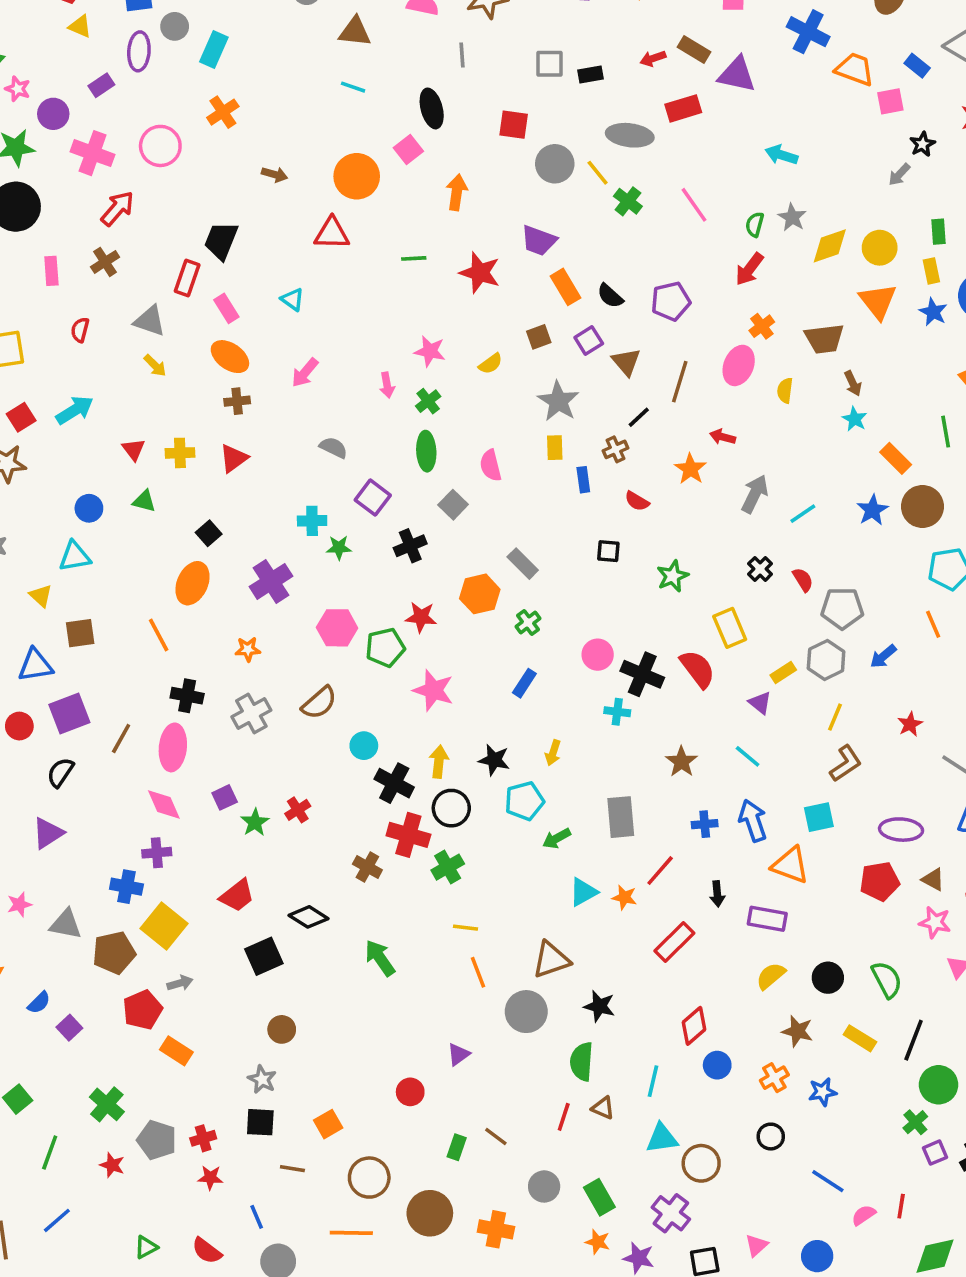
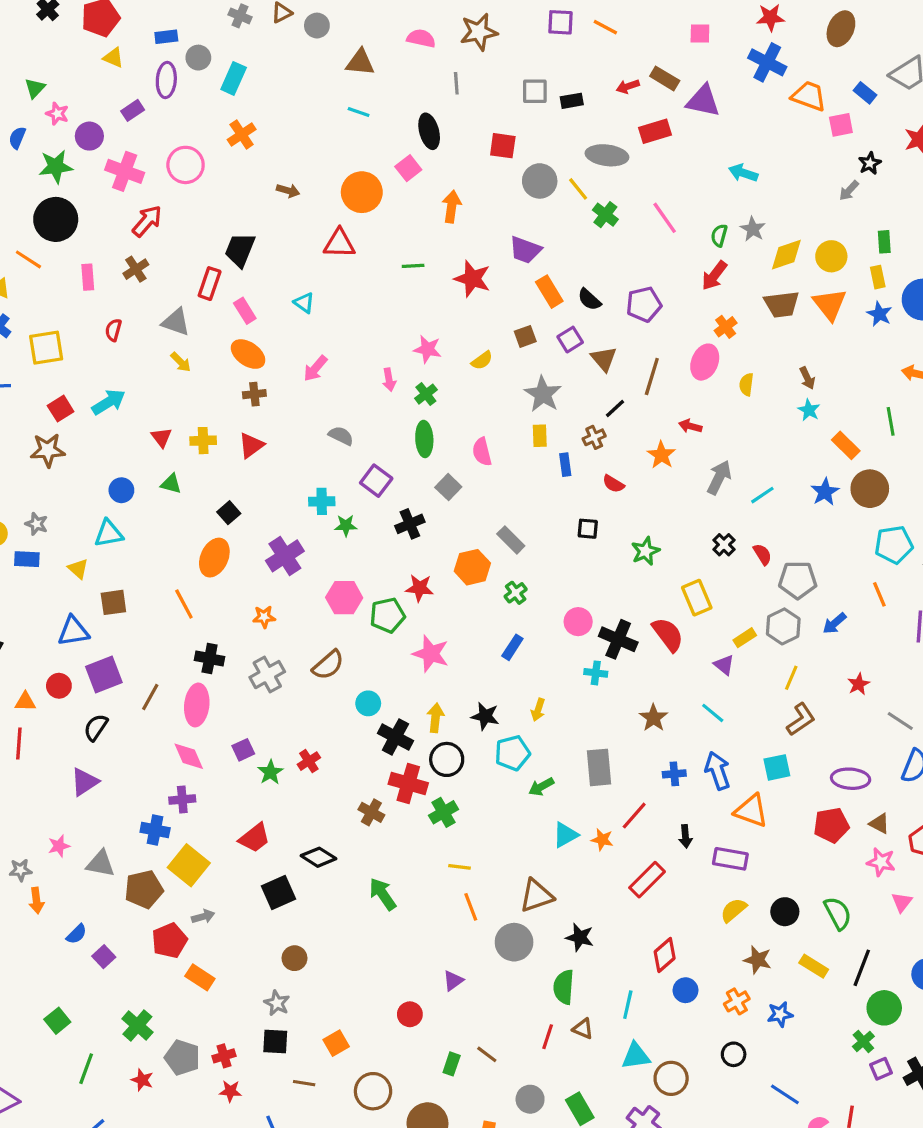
brown trapezoid: (824, 339) -> (782, 304), moved

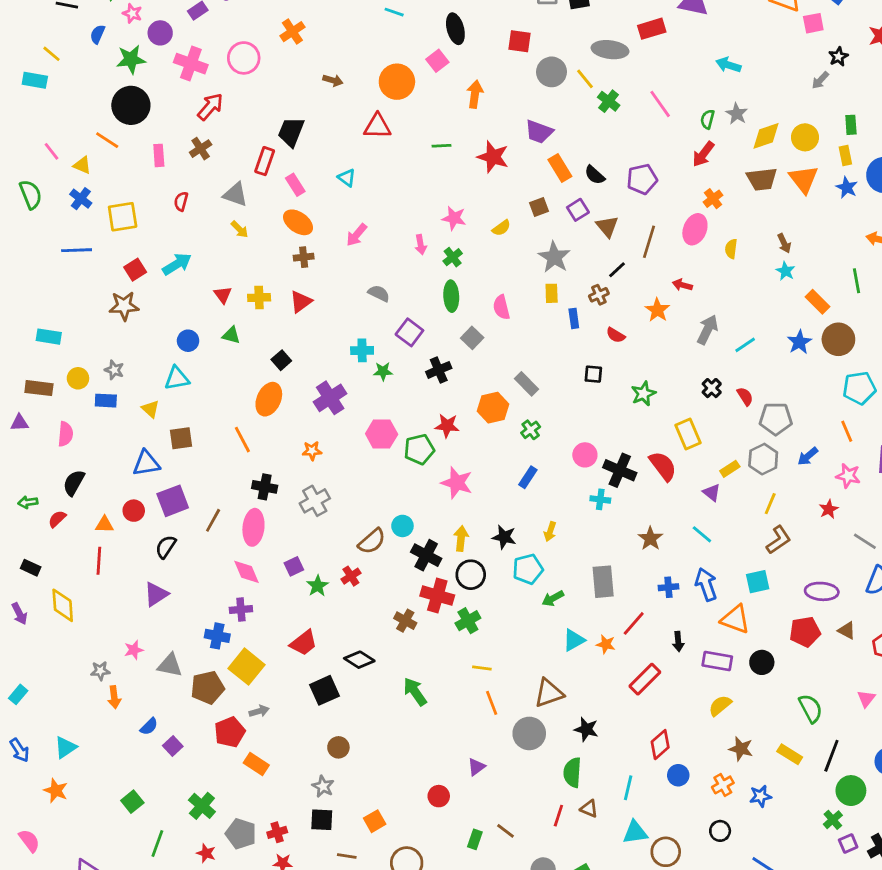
brown semicircle: (328, 665) -> (372, 541), moved
pink star: (881, 862) -> (848, 476), moved
black circle: (785, 912) -> (762, 662), moved

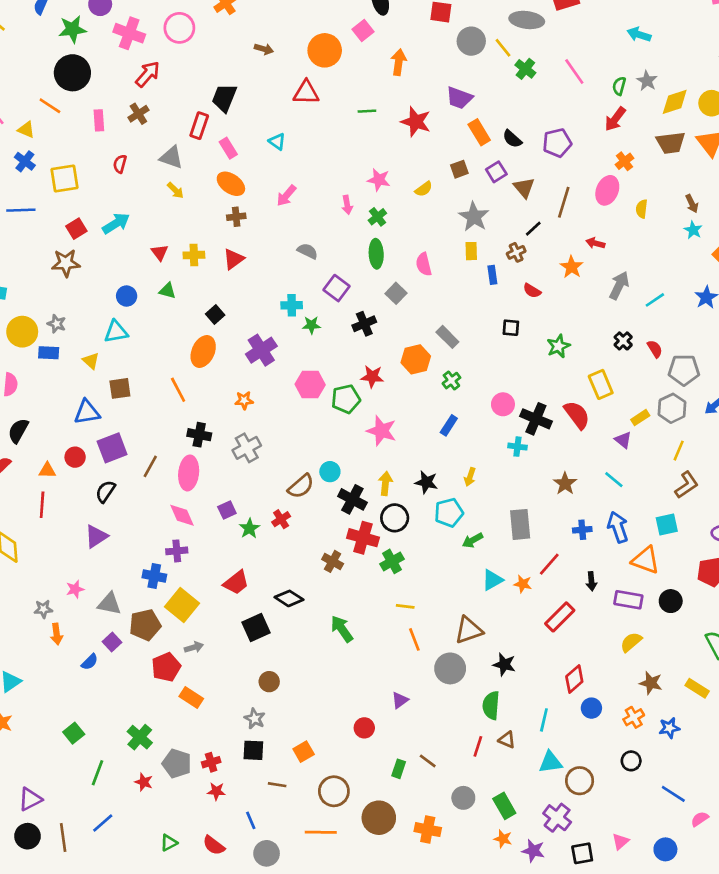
yellow circle: (78, 378) -> (22, 332), size x1.5
purple square: (173, 746) -> (112, 642), moved

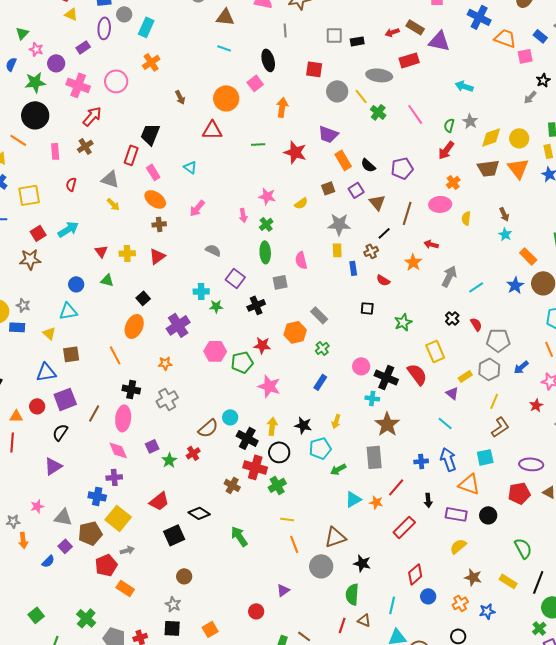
brown arrow: (264, 49) -> (180, 97), turned 48
pink ellipse: (607, 190) -> (440, 204), turned 65
gray star: (474, 217) -> (339, 224), turned -30
gray square: (396, 293) -> (280, 282), turned 35
brown star: (565, 484) -> (387, 424), moved, size x1.4

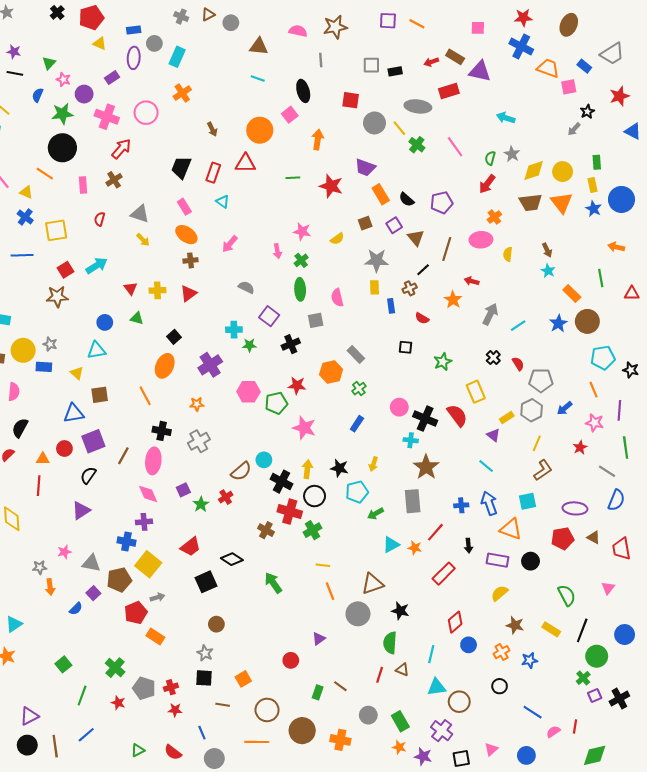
red rectangle: (131, 155) -> (213, 173), moved

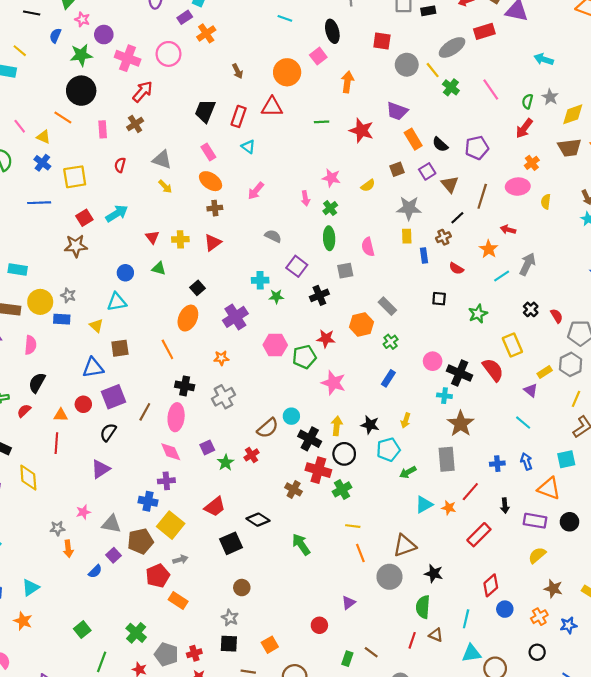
purple rectangle: (112, 78) -> (185, 17), moved
gray ellipse: (418, 106) -> (452, 47), turned -40
cyan line: (518, 326) -> (502, 276), moved
blue arrow: (489, 503) -> (526, 461), size x0.7

